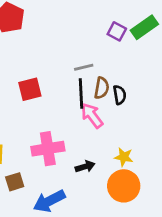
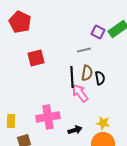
gray line: (84, 67) -> (84, 50), moved
red square: (30, 89) -> (36, 58), moved

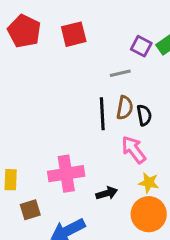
red square: (36, 58) -> (74, 34), moved
pink arrow: (80, 93) -> (134, 150), moved

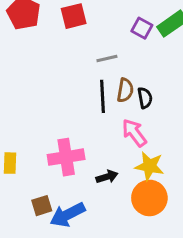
gray line: (120, 73) -> (107, 58), moved
yellow star: (149, 183) -> (149, 166), size x1.4
brown square: (30, 210) -> (42, 206), moved

